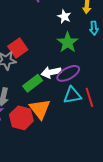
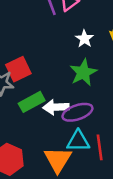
green rectangle: (33, 83) -> (32, 102), moved
orange triangle: (40, 109) -> (58, 160), moved

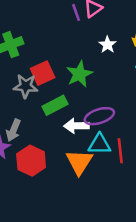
green star: (83, 72) -> (79, 74), moved
white arrow: (56, 107) -> (76, 126), moved

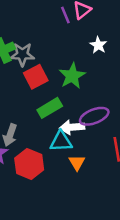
gray star: (26, 86) -> (22, 54), moved
cyan triangle: (99, 144) -> (61, 141), moved
orange triangle: (79, 162) -> (77, 163), size x0.6

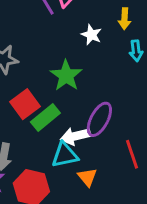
red square: (36, 77) -> (25, 104), moved
purple ellipse: (94, 116) -> (99, 119), turned -32

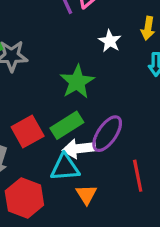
red square: (25, 104) -> (28, 132), moved
green rectangle: (45, 118) -> (67, 125), moved

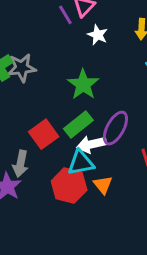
white star: (110, 41) -> (98, 35), moved
red hexagon: (24, 198) -> (69, 186), moved

